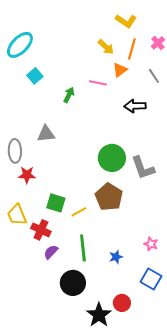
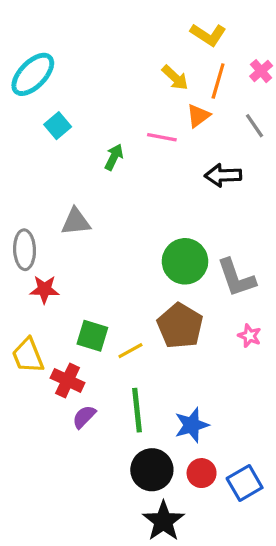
pink star: (151, 244) -> (250, 336), moved
blue star: (116, 257) -> (192, 425), size x1.5
blue square: (151, 279) -> (245, 483), moved, turned 30
black circle: (73, 283) -> (152, 470), moved
red circle: (122, 303) -> (202, 473), moved

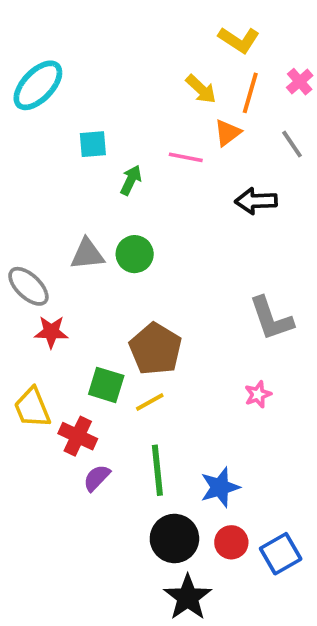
cyan square: (58, 126) -> (93, 144), moved, turned 35
gray ellipse: (25, 250) -> (28, 286), turned -45
green circle: (185, 261) -> (135, 254), moved, size x0.7
brown pentagon: (180, 326) -> (155, 349), moved
pink star: (250, 336) -> (258, 394), moved, turned 30

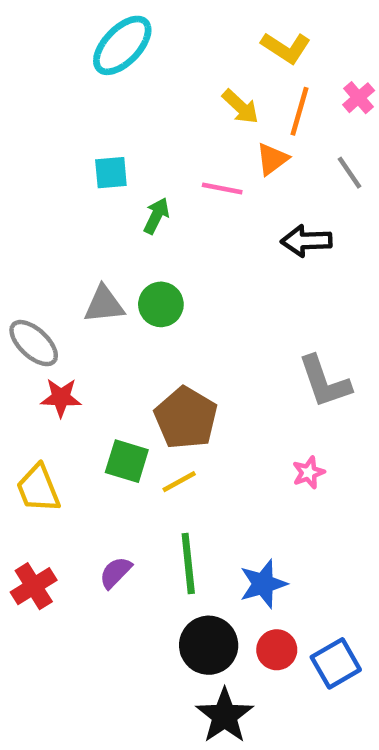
cyan ellipse: (38, 85) -> (122, 45), moved
red cross: (78, 436) -> (34, 586), moved, turned 33

